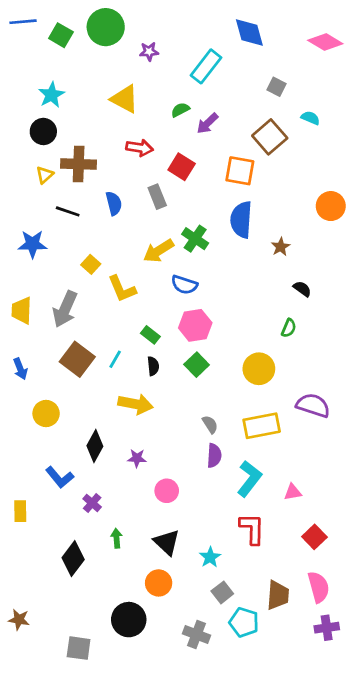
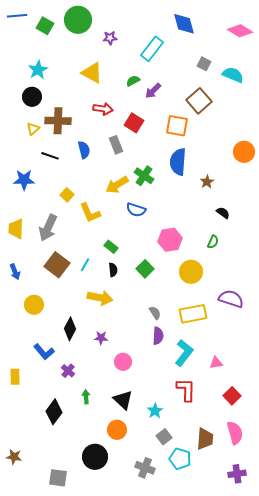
cyan semicircle: (310, 118) -> (233, 75), moved, size x1.5
pink hexagon: (195, 325) -> (170, 240), moved
purple cross: (327, 628) -> (237, 474), moved

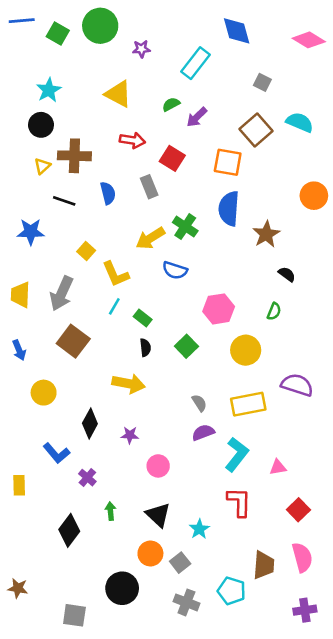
cyan semicircle: (233, 75) -> (300, 122), moved
brown star: (207, 182) -> (266, 234), size x1.5
cyan line: (85, 265) -> (114, 306), moved
purple semicircle: (158, 336) -> (203, 433), turned -114
gray square: (164, 437) -> (180, 563), moved

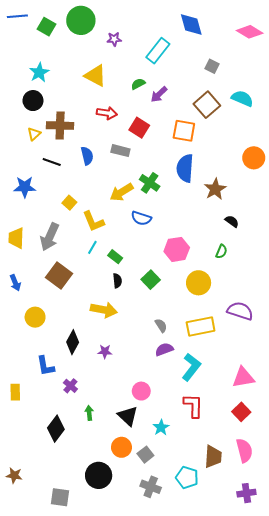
gray rectangle: (149, 187) -> (120, 151), turned -54
blue L-shape: (56, 453) -> (45, 366), turned 30
pink circle: (158, 466) -> (141, 391), moved
pink triangle: (278, 467) -> (243, 378), moved, size x1.6

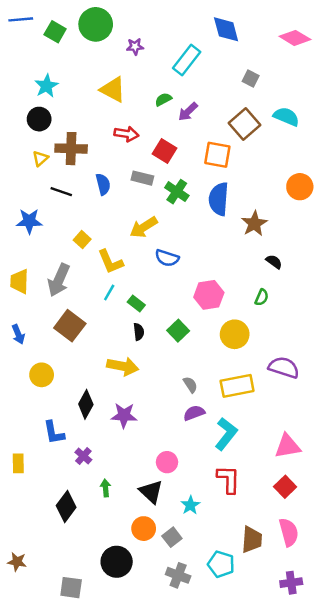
green cross: (150, 183) -> (177, 192), moved
purple star: (105, 351) -> (124, 415), size x1.5

